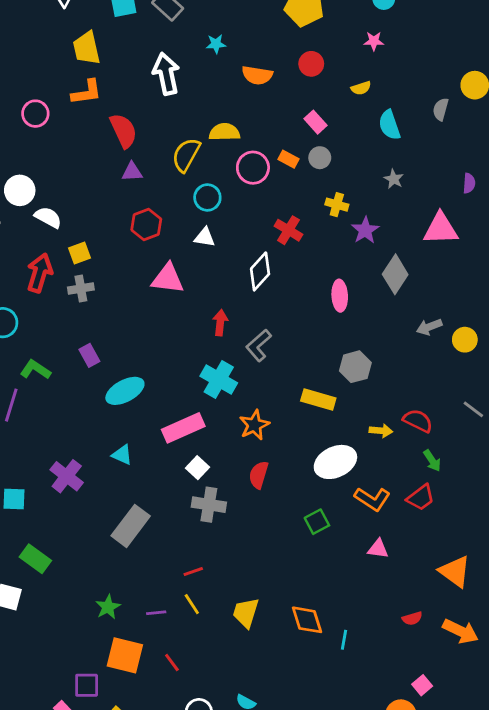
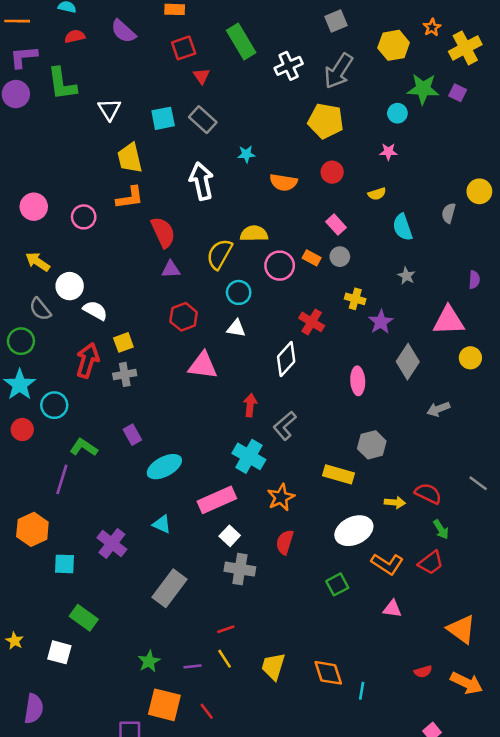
yellow circle: (465, 340) -> (470, 358), moved

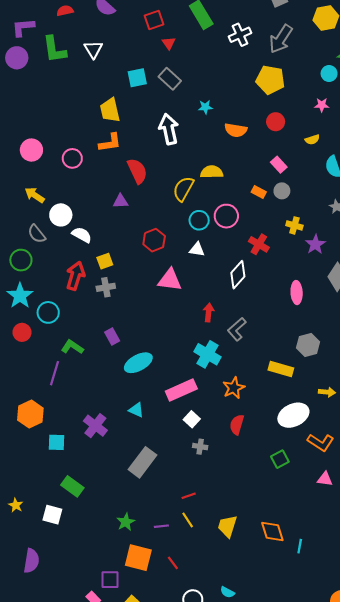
white triangle: (109, 109) -> (93, 49), moved
pink circle: (280, 266) -> (226, 216), moved
purple triangle: (171, 269) -> (121, 201), moved
gray cross: (240, 569) -> (200, 447), size x0.6

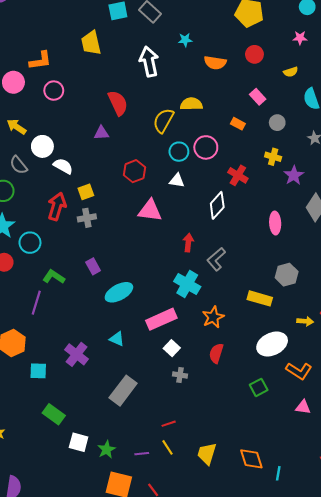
orange L-shape: (110, 143) -> (40, 61), moved
gray circle: (282, 191) -> (277, 123), moved
white square: (52, 515) -> (79, 442), moved

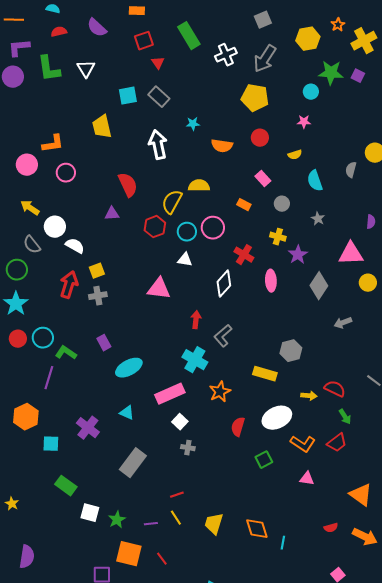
red hexagon: (134, 171) -> (155, 227), moved
pink ellipse: (275, 223) -> (271, 281), moved
cyan circle: (30, 243) -> (43, 338), moved
red semicircle: (216, 353) -> (238, 427), moved

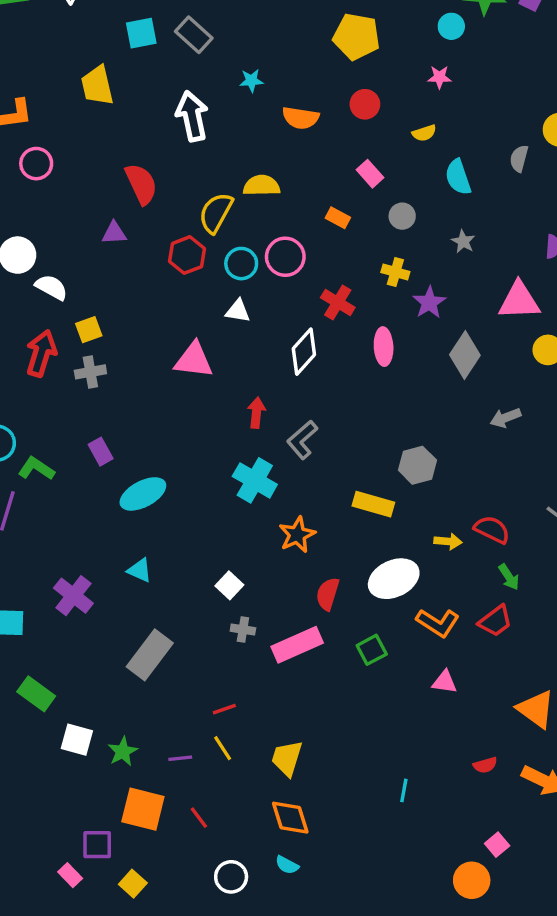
pink rectangle: (170, 394) -> (297, 645), moved
orange diamond: (257, 529) -> (290, 818), moved

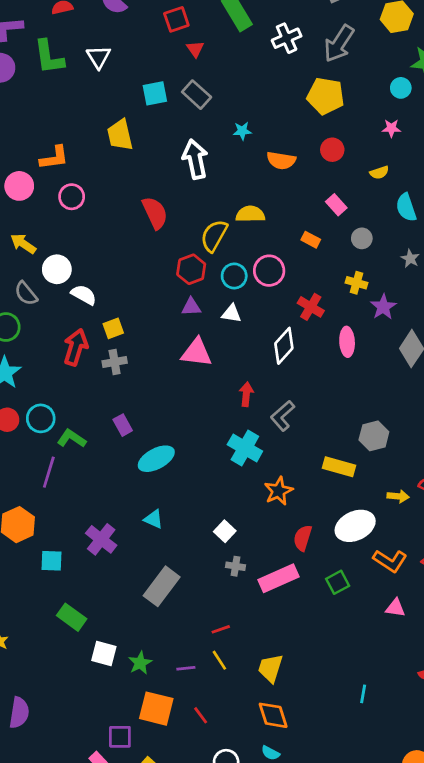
purple triangle: (114, 233) -> (191, 307), moved

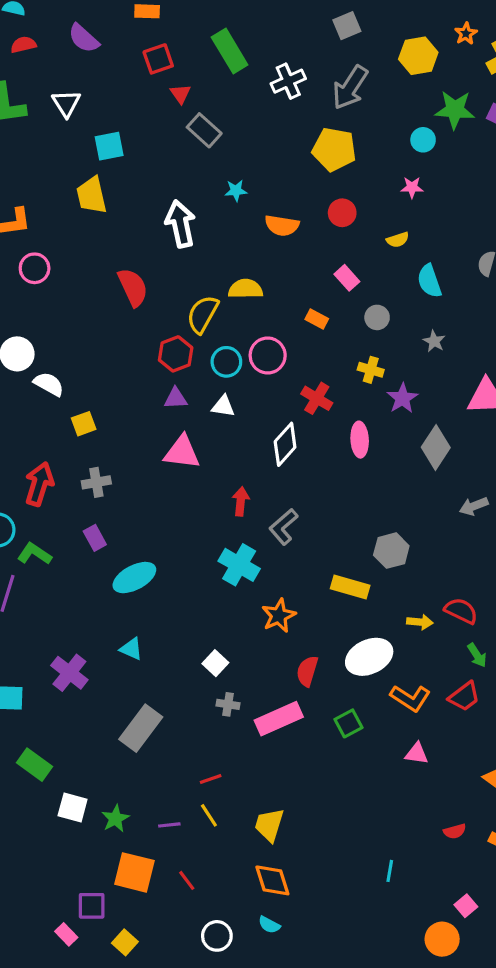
cyan square: (155, 93) -> (109, 146), moved
gray rectangle: (197, 95) -> (204, 130), moved
red arrow: (76, 347) -> (39, 484), moved
gray cross: (115, 362) -> (96, 482), moved
cyan line: (363, 694) -> (390, 871), moved

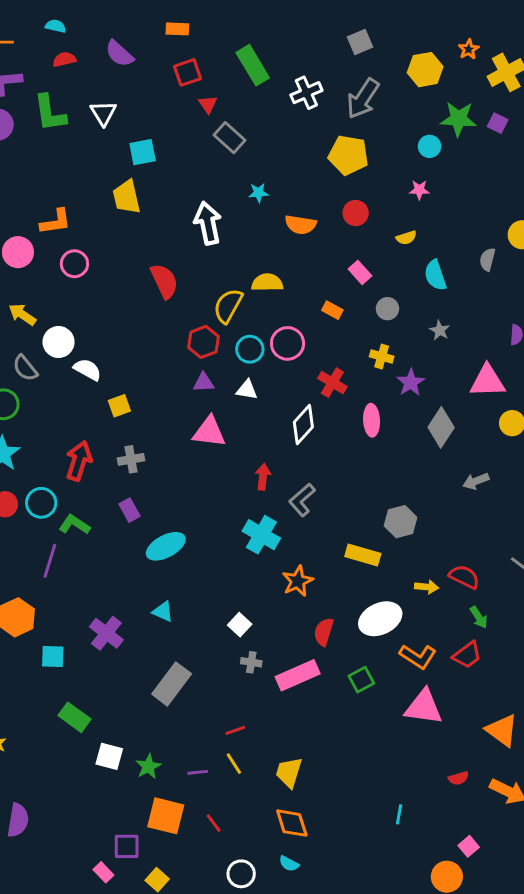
pink triangle: (417, 754) -> (424, 707), size x1.8

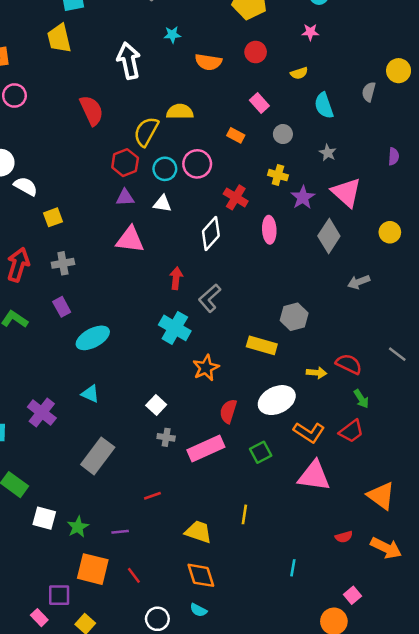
pink triangle: (487, 381) -> (346, 192), moved, turned 44
yellow line: (234, 764) -> (244, 514), moved, turned 42
yellow trapezoid: (289, 772) -> (198, 532), turned 92

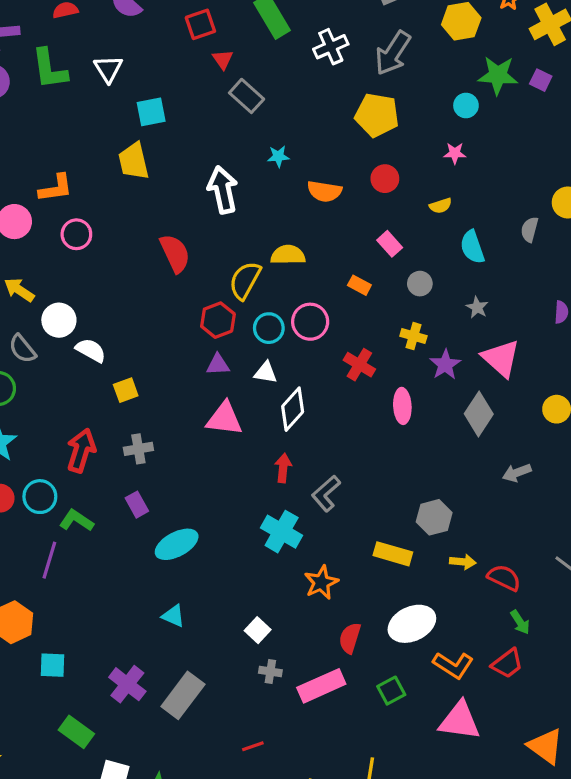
white diamond: (211, 233) -> (293, 409), moved
yellow arrow: (316, 373) -> (463, 562), moved
purple cross: (42, 412) -> (127, 684), moved

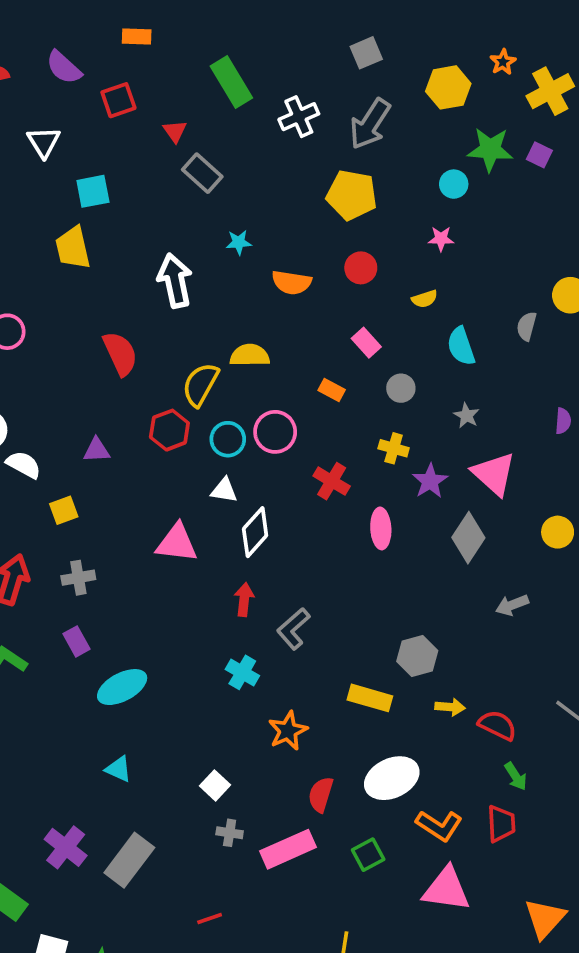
red square: (200, 24) -> (118, 100), moved
purple triangle: (218, 365) -> (97, 450), moved
cyan cross: (282, 532) -> (242, 672), size x0.7
red trapezoid: (507, 664) -> (501, 824), turned -56
orange triangle: (545, 746) -> (545, 918), turned 36

